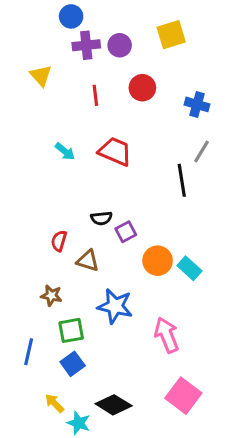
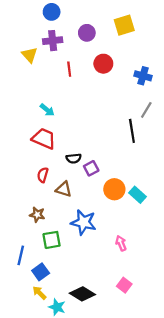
purple cross: (86, 45) -> (53, 41), moved
red trapezoid: (115, 151) -> (44, 139), moved
pink arrow: (167, 335) -> (121, 243), size x0.6
blue square: (73, 364) -> (41, 272), moved
pink square: (183, 396) -> (124, 285), moved, size x0.6

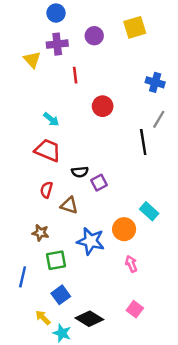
red circle: (103, 64) -> (103, 106), moved
orange circle: (114, 189) -> (124, 229), moved
blue square: (41, 272) -> (61, 295), moved

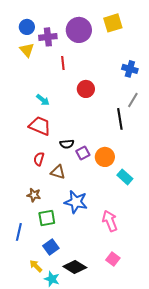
blue circle: (56, 13) -> (27, 27), moved
purple circle: (94, 36) -> (79, 30), size x1.6
orange circle: (124, 229) -> (105, 157), moved
pink arrow: (131, 264) -> (110, 221), size x1.5

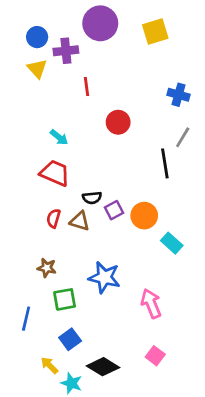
purple circle: (79, 30) -> (100, 23), moved
brown triangle: (58, 172) -> (80, 221), moved

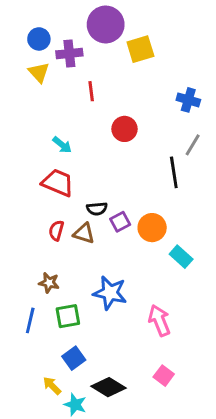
yellow square: (155, 32) -> (140, 49), moved
blue line: (26, 319) -> (30, 320), moved

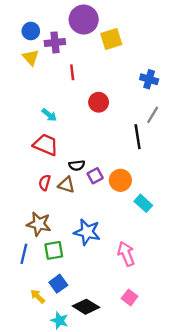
brown star: (49, 283) -> (39, 224), size x1.5
yellow arrow: (52, 386) -> (38, 296), moved

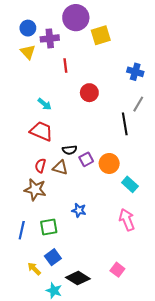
brown star: (39, 224) -> (35, 190), moved
blue star: (87, 232) -> (79, 210), size x0.6
pink arrow: (126, 254) -> (127, 220), moved

